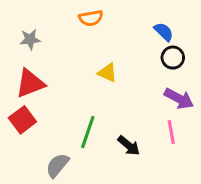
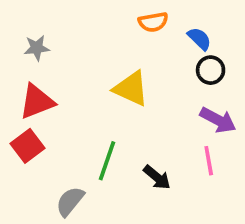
orange semicircle: (91, 18) -> (153, 22), moved
yellow triangle: (108, 73) -> (131, 89), size x1.5

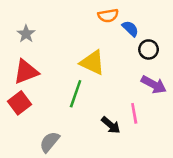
blue semicircle: (199, 39) -> (130, 29), moved
gray star: (37, 48) -> (26, 34), turned -30
green line: (107, 161) -> (76, 94), moved
pink line: (209, 161) -> (134, 113), moved

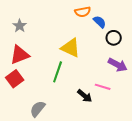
pink line: (134, 113) -> (103, 87), turned -63

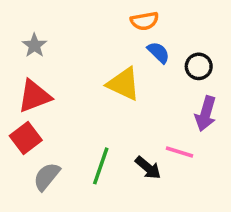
blue semicircle: (100, 22) -> (159, 52), moved
purple arrow: (118, 65) -> (206, 114), turned 78
green line: (58, 72) -> (101, 166), moved
gray semicircle: (38, 109) -> (47, 176), moved

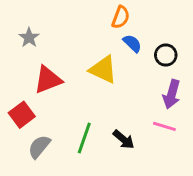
orange semicircle: (145, 21) -> (121, 17), turned -60
red triangle: (34, 96) -> (48, 80), moved
pink line: (179, 152) -> (164, 126), moved

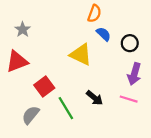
red triangle: (48, 80) -> (17, 61), moved
red square: (22, 115) -> (44, 86), moved
green line: (84, 138) -> (66, 108), turned -50
black arrow: (124, 139) -> (94, 98), moved

